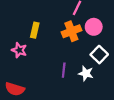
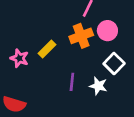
yellow rectangle: (35, 30) -> (47, 49), moved, turned 32

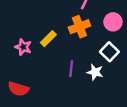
pink circle: (107, 31) -> (113, 22), moved

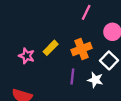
orange cross: (79, 27) -> (82, 49), moved

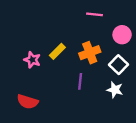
pink line: (86, 12) -> (95, 14), turned 70
white star: (95, 80) -> (115, 90), moved

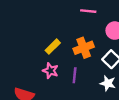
pink star: (32, 60) -> (50, 71), moved

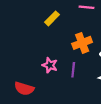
yellow rectangle: (53, 47) -> (52, 18), moved

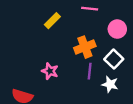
purple line: (73, 70) -> (90, 71), moved

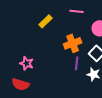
pink star: (50, 71) -> (27, 63), moved

